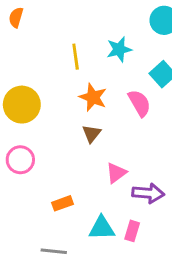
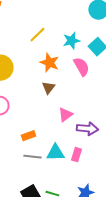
cyan star: (119, 49) -> (71, 41), moved
yellow line: (76, 57) -> (37, 35), turned 54
gray line: (54, 251) -> (32, 157), moved

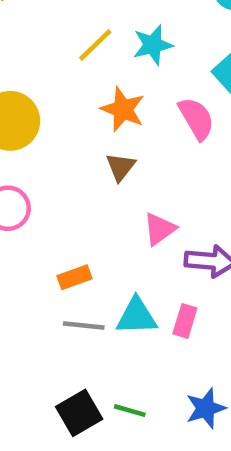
cyan star: (71, 41) -> (153, 45), moved

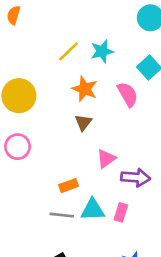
orange rectangle: (75, 277) -> (69, 186), moved

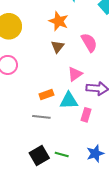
pink semicircle: (128, 94) -> (89, 43), moved
cyan triangle: (93, 210) -> (69, 101), moved

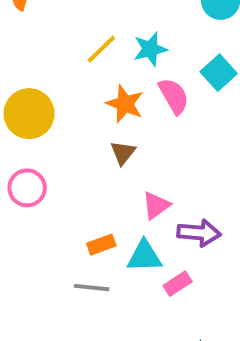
pink semicircle: (89, 43) -> (174, 96), moved
pink rectangle: (86, 115) -> (178, 284), turned 40

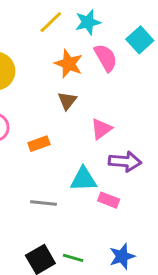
pink triangle: (156, 205) -> (101, 129), moved
orange rectangle: (101, 245) -> (39, 144), moved
pink rectangle: (178, 284) -> (109, 200), turned 54

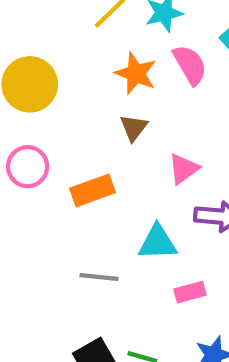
orange rectangle: (39, 144) -> (93, 190), size x1.4
pink rectangle: (109, 200) -> (190, 292), moved, turned -36

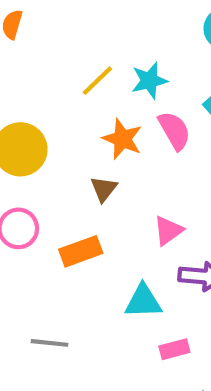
brown triangle: (134, 128) -> (104, 189), moved
gray line: (99, 277) -> (50, 343), moved

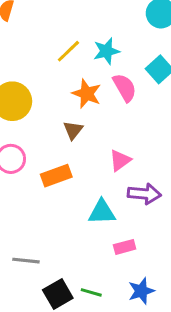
gray line: (50, 343) -> (26, 261), moved

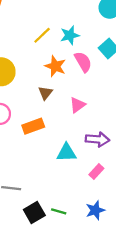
pink triangle: (120, 160) -> (78, 105), moved
pink rectangle: (125, 247) -> (96, 172), moved, turned -32

